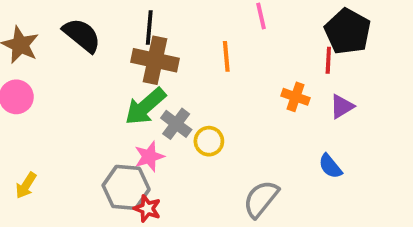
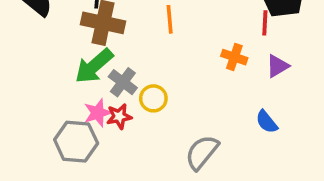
red star: (147, 209) -> (119, 116), moved, turned -30

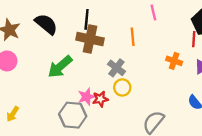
green arrow: (94, 66) -> (60, 67), moved
gray cross: (123, 82) -> (116, 68), moved

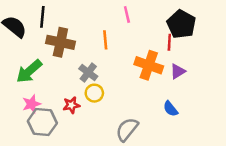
black line: (87, 19) -> (42, 17), moved
orange cross: (174, 61) -> (149, 65), size x1.6
pink star: (87, 97) -> (31, 104), moved

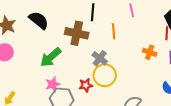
black line: (42, 17) -> (93, 12), moved
orange cross: (149, 65) -> (150, 52), size x0.6
yellow circle: (94, 93) -> (105, 75), size x1.5

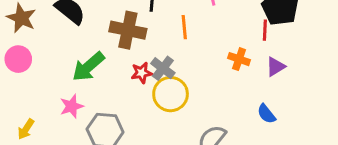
pink star: (53, 84) -> (72, 106), moved
red star: (86, 85) -> (142, 73), moved

